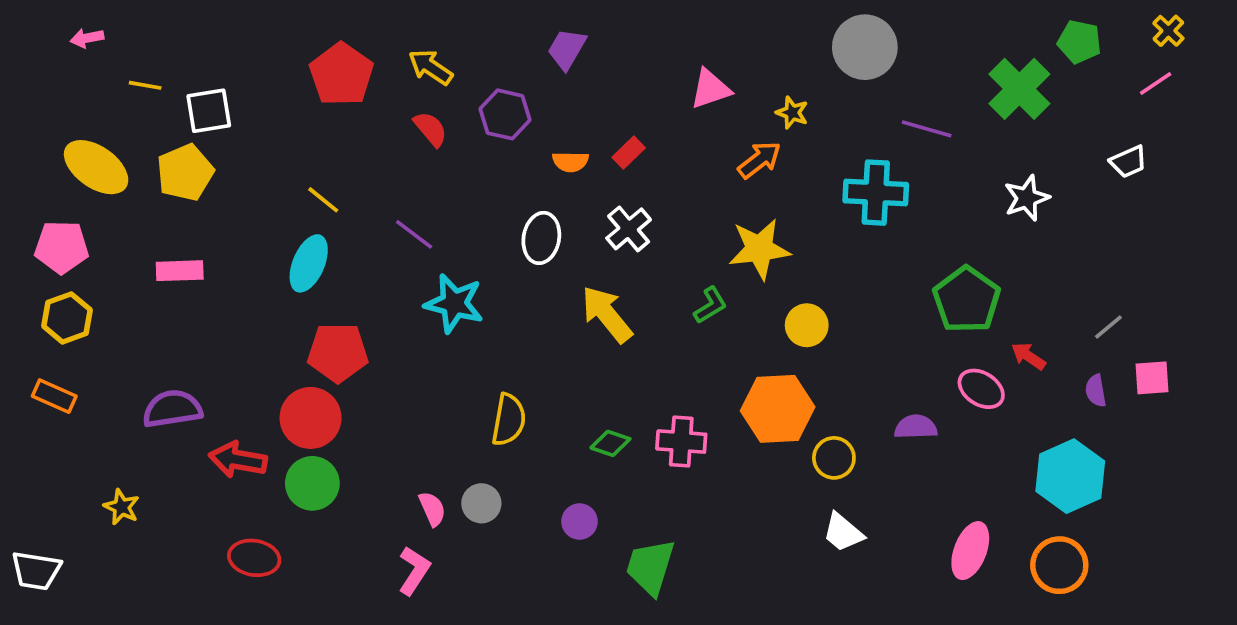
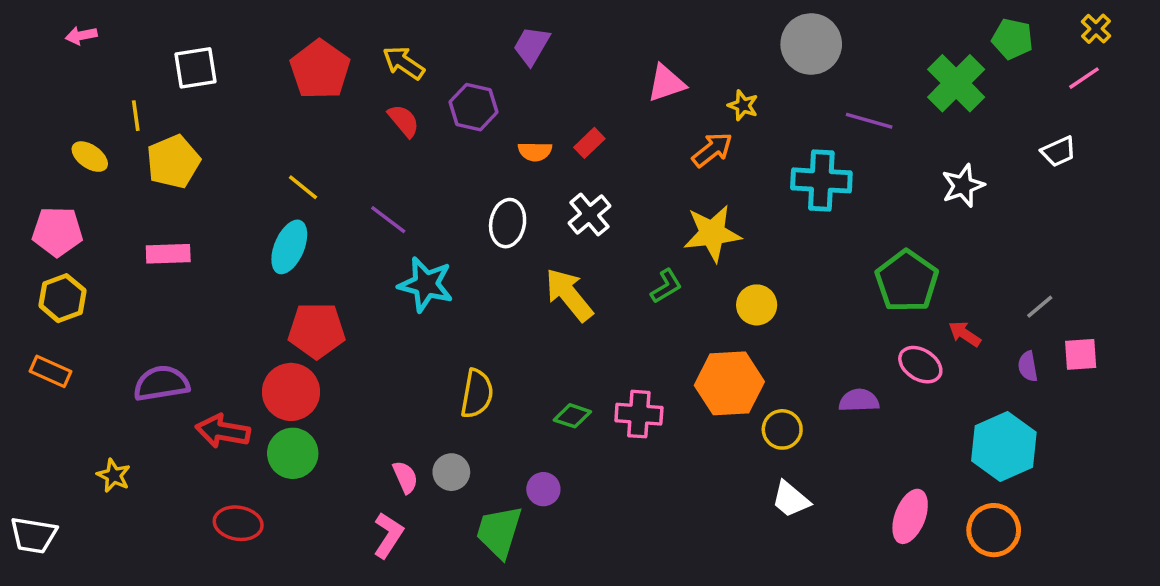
yellow line: (145, 85) -> (136, 116), moved, turned 72
white square: (209, 111) -> (195, 68), moved
yellow ellipse: (96, 167) -> (90, 157), size x0.6
green trapezoid: (650, 567) -> (499, 532), moved

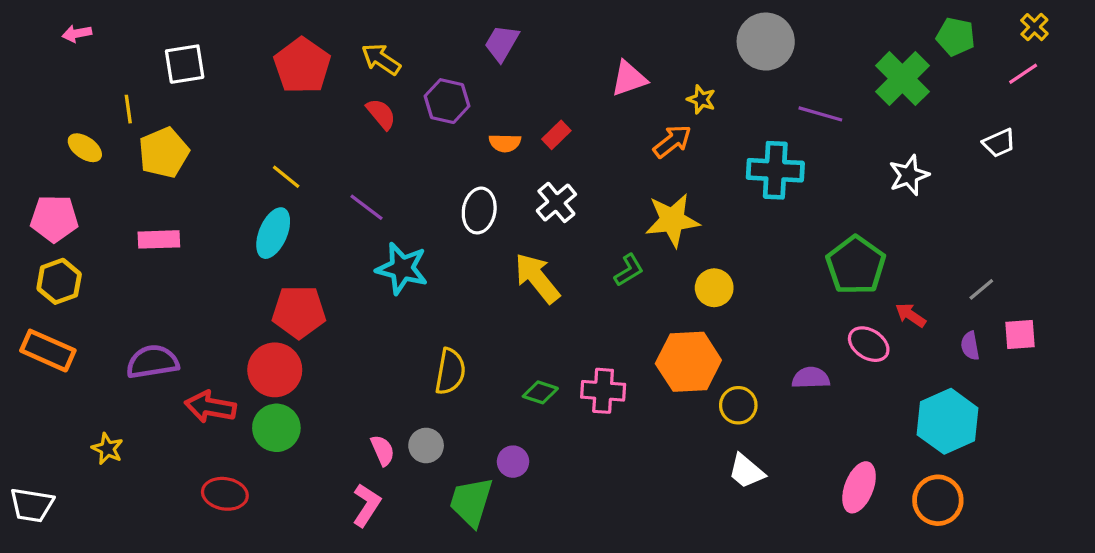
orange rectangle: (51, 371) -> (48, 351), size x1.4

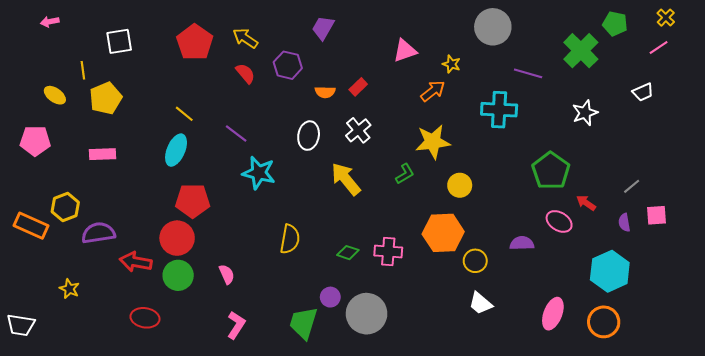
yellow hexagon: (59, 281) -> (65, 207), moved
gray circle: (426, 445) -> (367, 314), moved, size x1.8
pink semicircle: (383, 450) -> (227, 274), moved

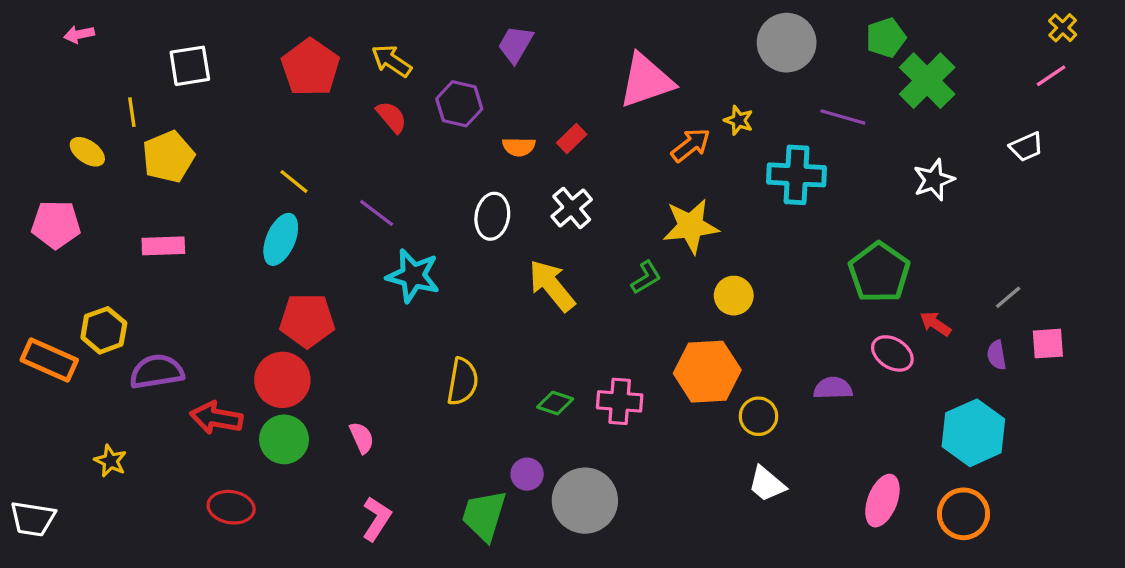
green pentagon: (615, 24) -> (886, 38), moved, turned -30
pink triangle: (405, 51) -> (646, 81), size x1.5
yellow star: (451, 64) -> (739, 120), moved

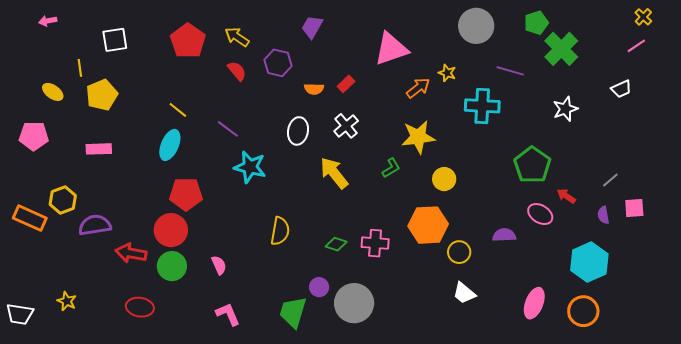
yellow star: (110, 461) -> (67, 301), moved
pink L-shape: (377, 519) -> (228, 314), turned -56

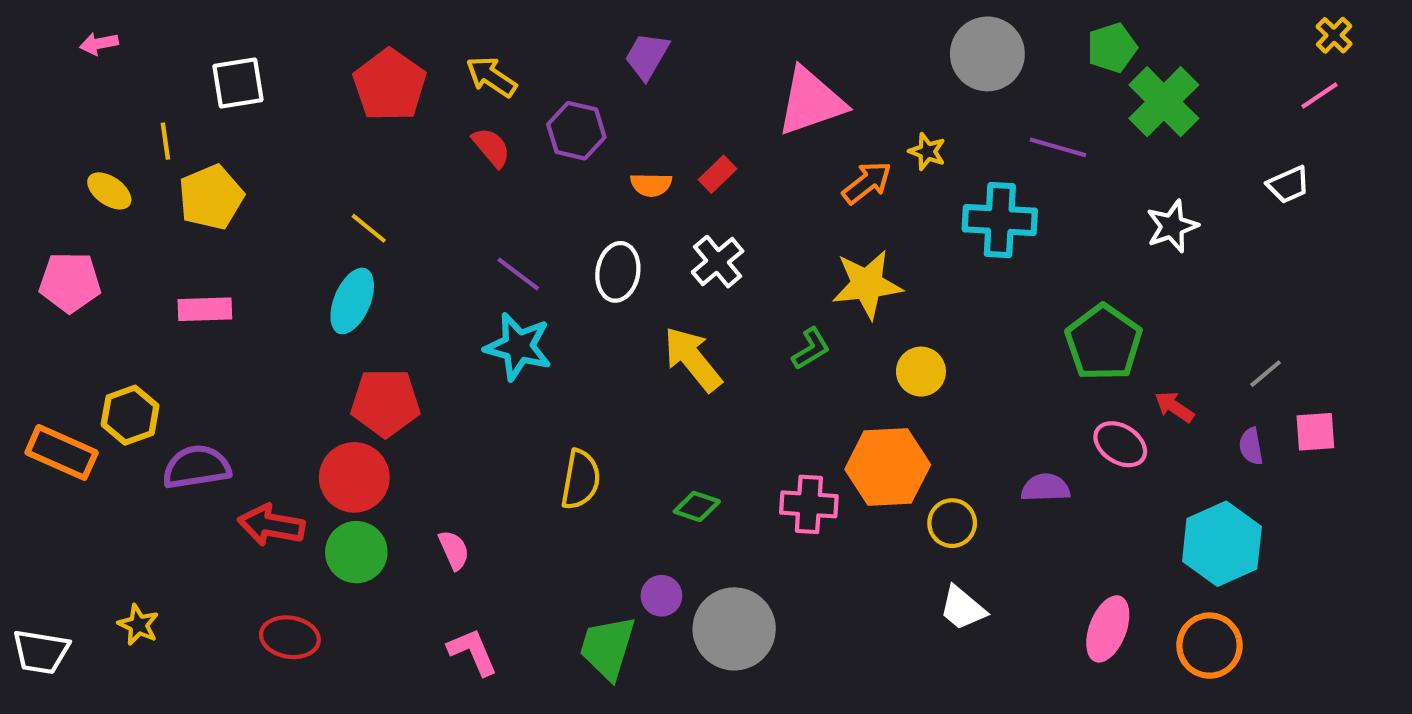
purple line: (228, 129) -> (518, 274), moved
pink cross: (375, 243) -> (809, 504), moved

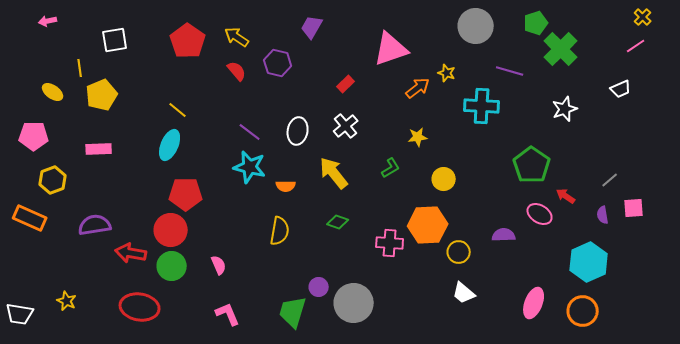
orange semicircle: (651, 185) -> (286, 186), moved
yellow star: (867, 284) -> (418, 137), size x0.6
yellow hexagon: (130, 415) -> (53, 180), moved
green diamond: (697, 506) -> (338, 222), moved
red ellipse: (290, 637) -> (140, 307), size x1.4

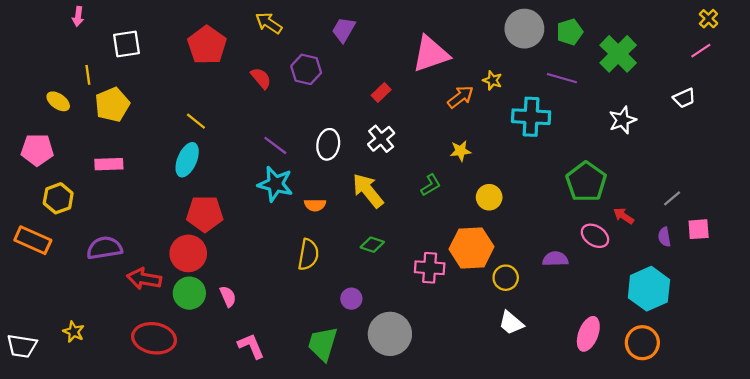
pink arrow: (48, 21) -> (78, 16), moved, turned -72
green pentagon: (536, 23) -> (570, 32), moved
yellow arrow: (237, 37) -> (269, 23), moved
pink semicircle: (219, 265) -> (228, 296), moved
purple circle: (319, 287) -> (351, 299), moved

